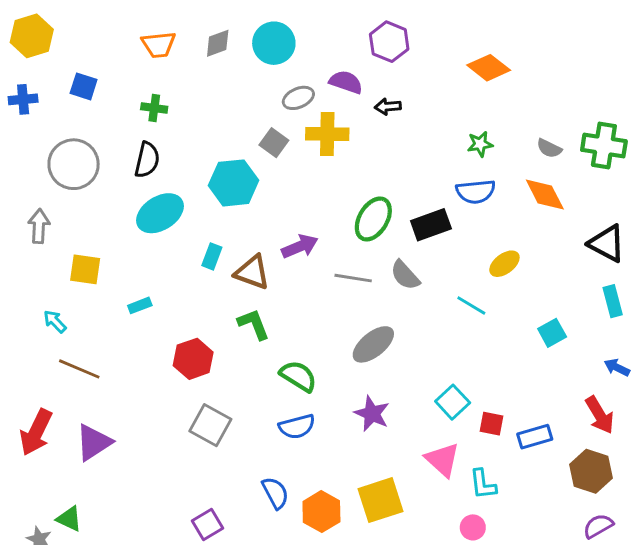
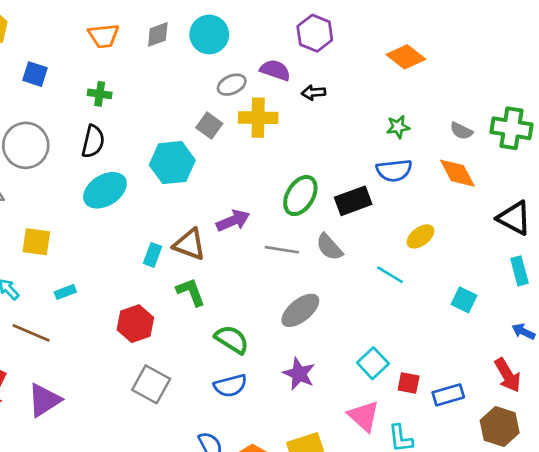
cyan rectangle: (212, 256) -> (152, 255), moved
cyan rectangle: (140, 305) -> (65, 292), moved
cyan square: (552, 333) -> (464, 300), turned -35

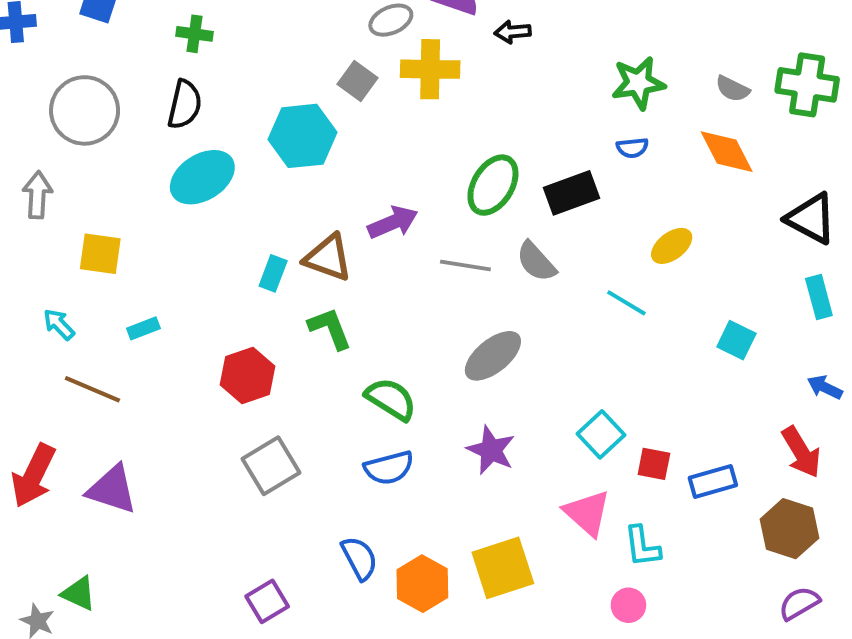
green star: (398, 127) -> (638, 83), size x1.5
blue semicircle: (394, 170) -> (632, 148), size x0.6
gray square: (151, 384) -> (271, 466), turned 30
purple triangle: (44, 400) -> (112, 489), turned 51

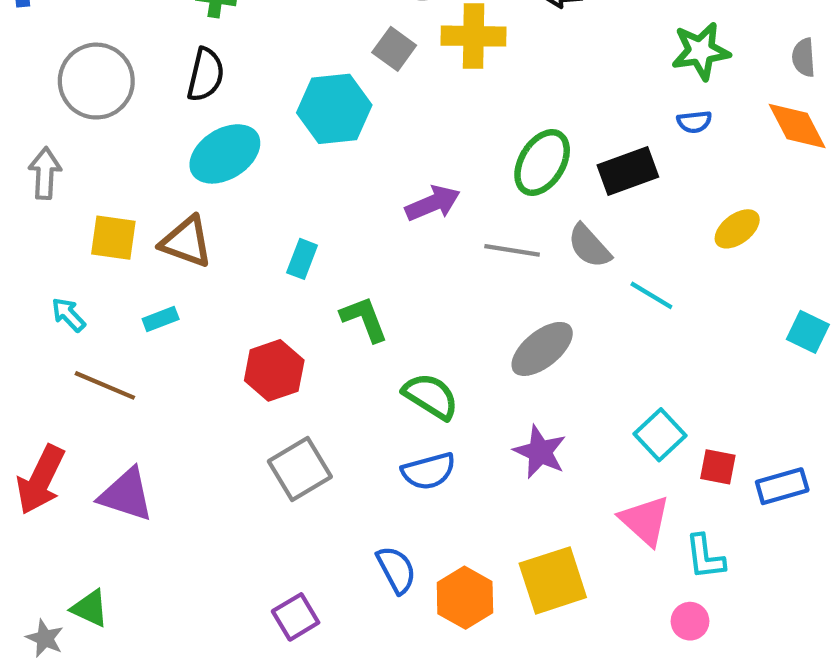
gray semicircle: (733, 89) -> (804, 57), turned 60
brown triangle: (328, 258) -> (186, 242), moved
cyan line: (626, 303) -> (651, 295), moved

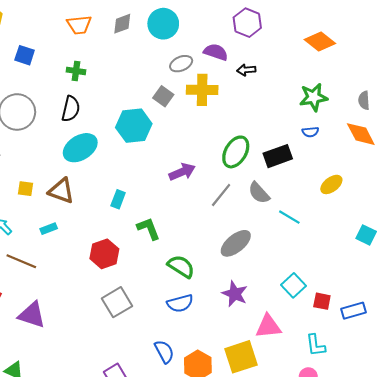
yellow square: (113, 238) -> (26, 189), size x0.7
gray line: (512, 250) -> (221, 195), turned -60
pink triangle: (645, 520) -> (268, 326), moved, turned -48

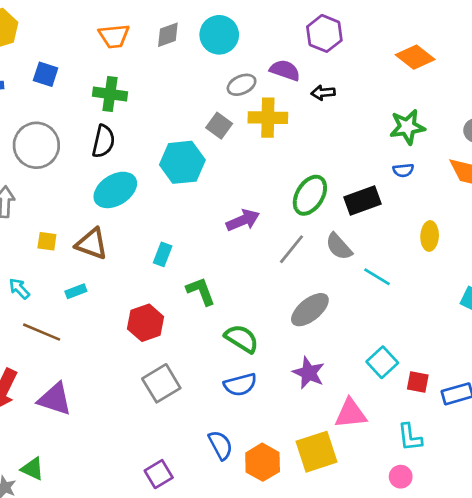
green cross: (76, 71) -> (110, 94), size x1.4
yellow ellipse: (331, 184) -> (430, 236), turned -50

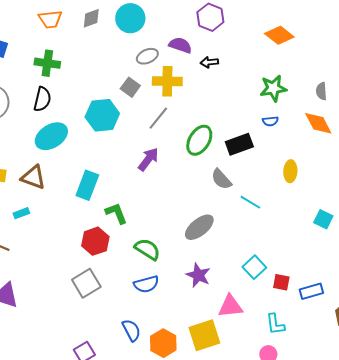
purple arrow: (243, 220) -> (148, 159), turned -30
gray line: (292, 249) -> (158, 118), moved
cyan rectangle: (163, 254) -> (87, 185), size x1.6
red hexagon: (146, 323) -> (95, 241), moved

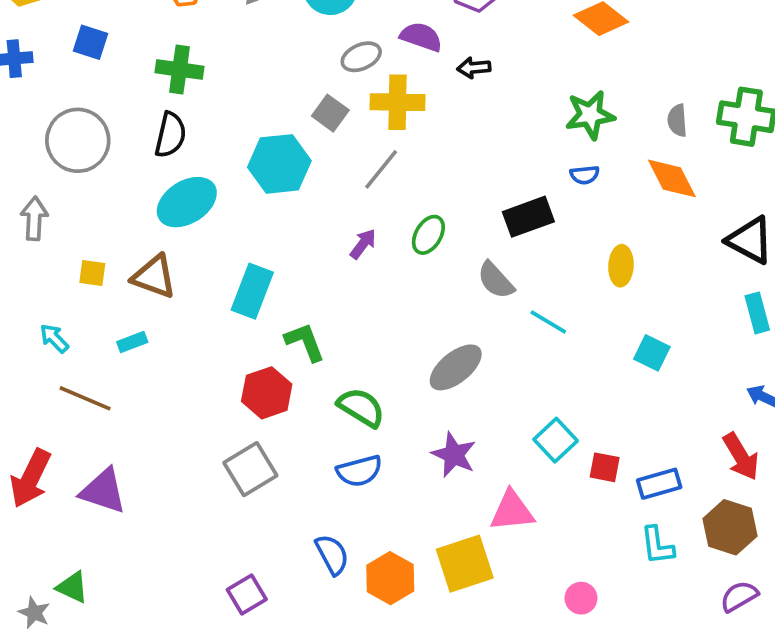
green ellipse: (199, 140) -> (428, 235), moved, size x0.7
purple arrow: (148, 159) -> (363, 244), size x0.7
cyan square: (323, 219) -> (652, 353), moved
cyan L-shape: (275, 324) -> (657, 545), moved

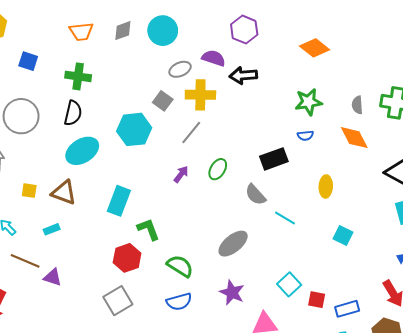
black arrow: (474, 68) -> (243, 75), size x1.5
purple triangle: (103, 491) -> (53, 277), moved, size x0.7

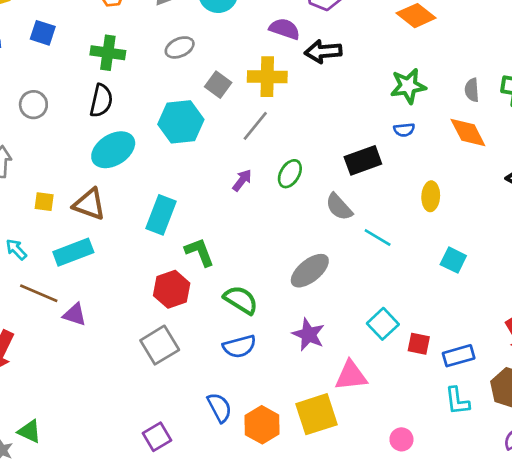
gray ellipse: (180, 69) -> (180, 47), moved
gray circle: (21, 116) -> (33, 105), size x0.6
cyan rectangle: (52, 229) -> (73, 252), size x1.8

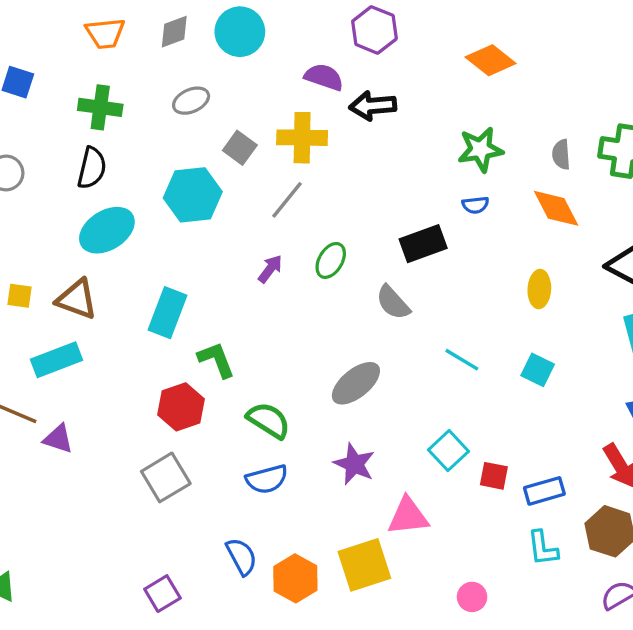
yellow ellipse: (431, 196) -> (539, 289), moved
cyan line: (378, 237) -> (462, 360), moved

